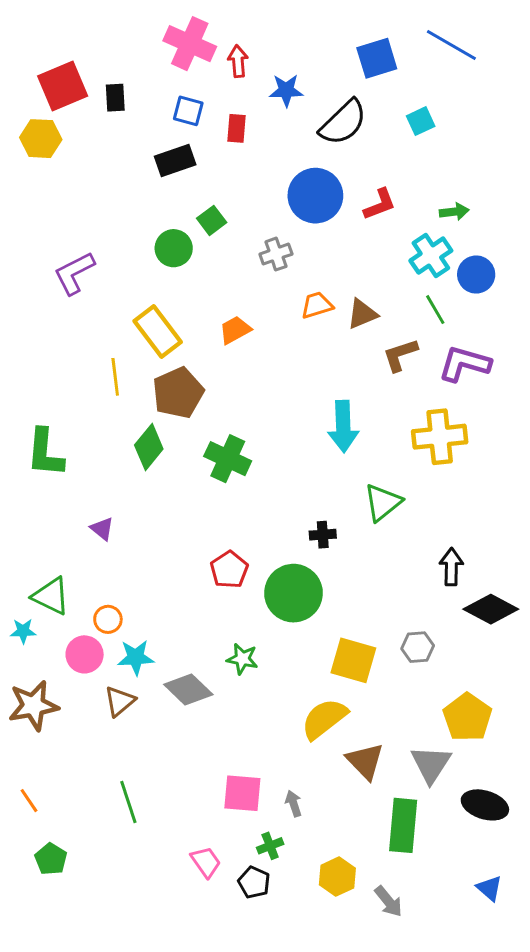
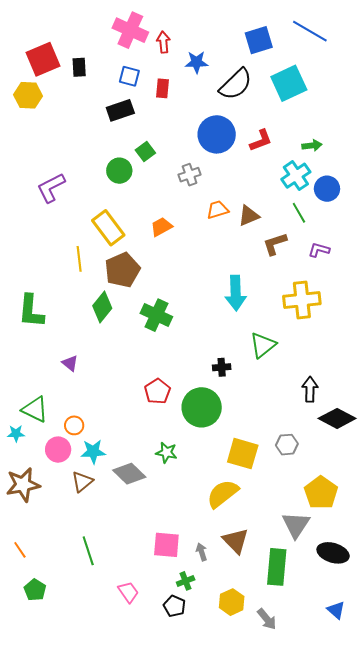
cyan square: (421, 121) -> (289, 83), size x1.8
purple L-shape: (464, 364) -> (319, 250), size x0.6
brown triangle: (365, 761) -> (236, 541), moved
pink trapezoid: (206, 862) -> (128, 592), moved

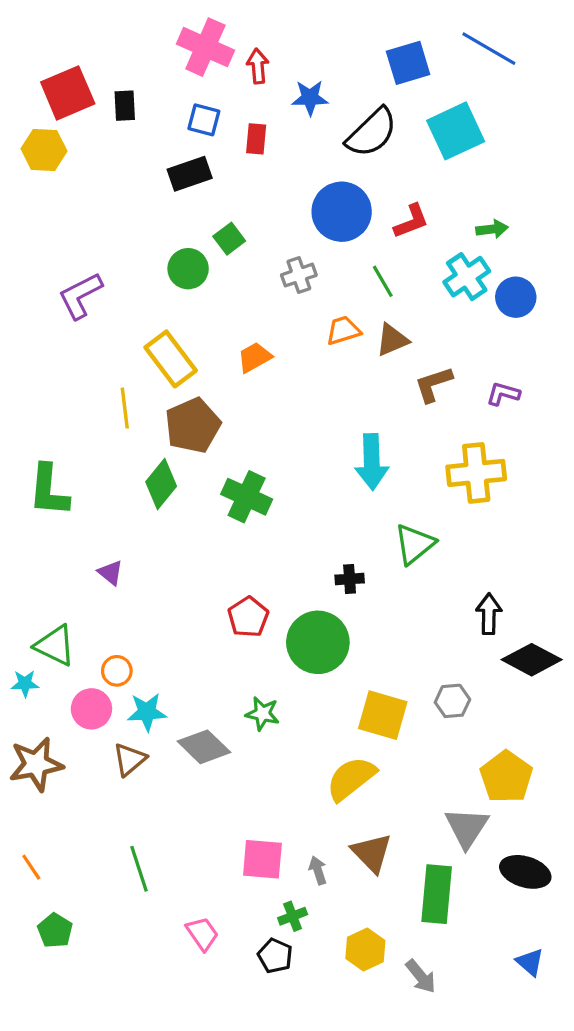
green line: (299, 213) -> (383, 281), moved

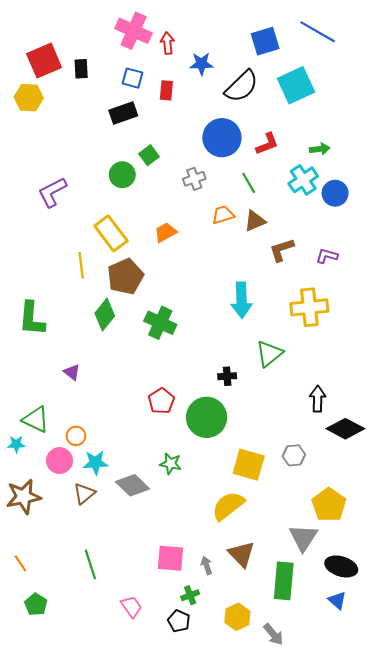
blue triangle: (530, 962) -> (337, 600), moved

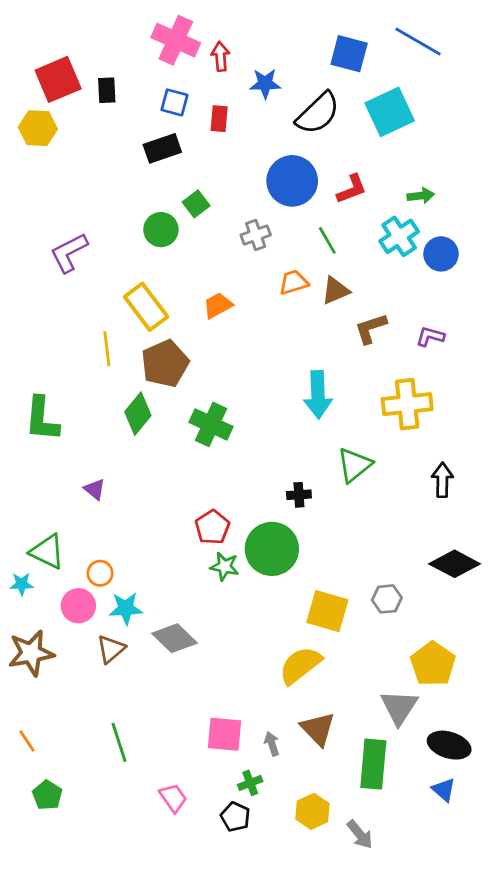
blue square: (265, 41) -> (349, 54), turned 32
black arrow: (318, 399) -> (442, 480), moved
green star: (171, 464) -> (225, 566), moved

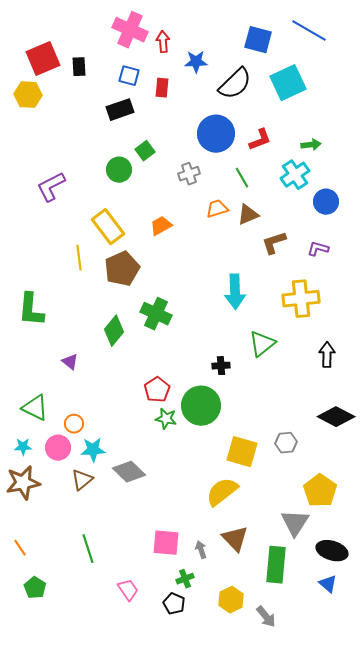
blue circle: (441, 254) -> (326, 202), moved
green diamond: (138, 414) -> (114, 331), moved
cyan star: (22, 584) -> (23, 447), moved

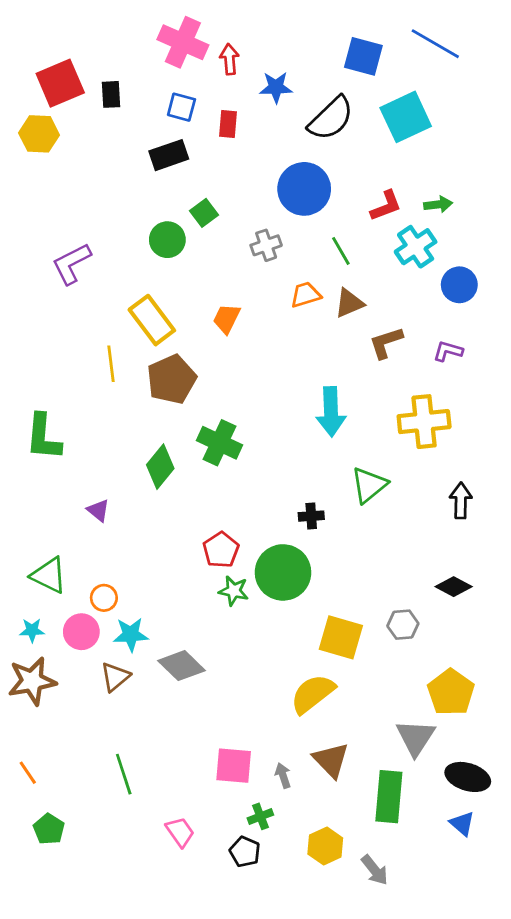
red L-shape: (260, 140) -> (386, 206), moved
orange trapezoid: (161, 226) -> (227, 319), turned -35
black diamond: (336, 417) -> (454, 587), moved, size x0.7

